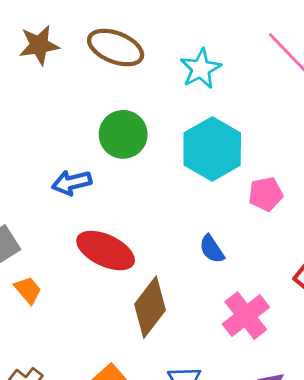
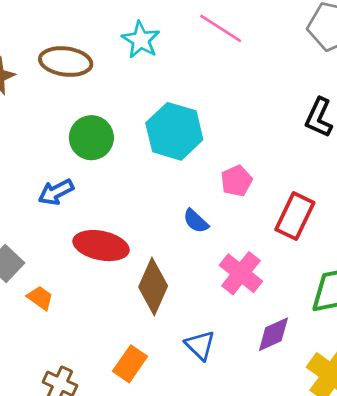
cyan star: (201, 69) -> (141, 40), moved
pink pentagon: (266, 194) -> (236, 181), moved

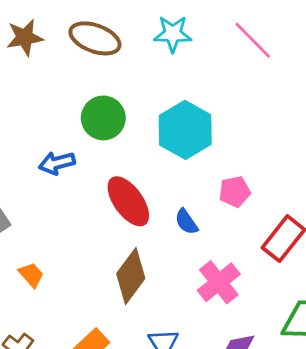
cyan star: (141, 40) -> (173, 34), turned 30
red ellipse: (101, 246) -> (128, 201), moved, turned 30
orange trapezoid: (40, 298) -> (31, 275), moved

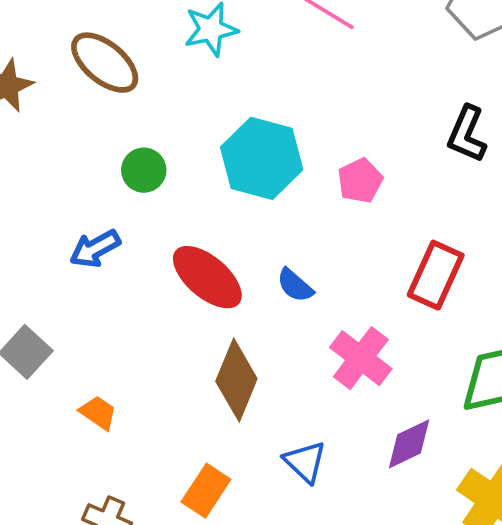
brown ellipse: (95, 38) -> (105, 63), turned 33
green circle: (103, 118) -> (144, 170), size x0.7
pink pentagon: (235, 192) -> (360, 181), moved

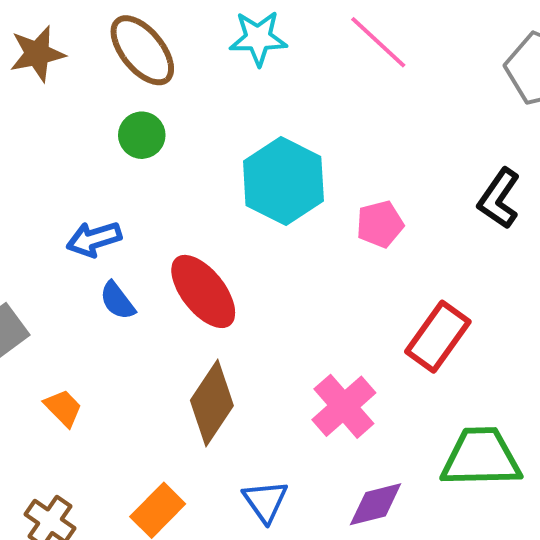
green circle: (144, 170) -> (142, 135), moved
blue semicircle: (295, 285) -> (117, 301), moved

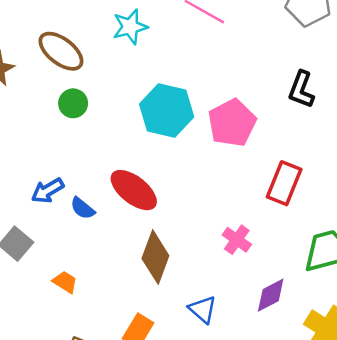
pink pentagon: (380, 224) -> (232, 123), size x1.6
blue arrow: (94, 239) -> (48, 191), moved
pink cross: (344, 406) -> (237, 240), size x0.7

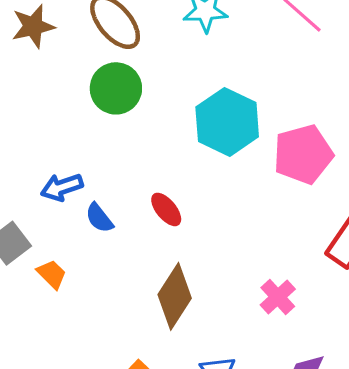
green circle: (73, 103) -> (116, 88), size x1.4
red ellipse: (134, 190) -> (166, 209), size x0.6
orange trapezoid: (65, 282) -> (52, 274), moved

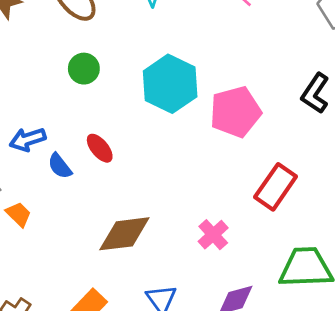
green circle: (116, 88) -> (84, 69), moved, size x0.7
red ellipse: (166, 209) -> (100, 148), moved
brown diamond: (175, 296) -> (124, 234), turned 50

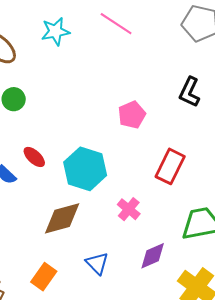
cyan hexagon: (170, 84) -> (85, 169), moved
pink pentagon: (235, 112) -> (132, 115), size x0.7

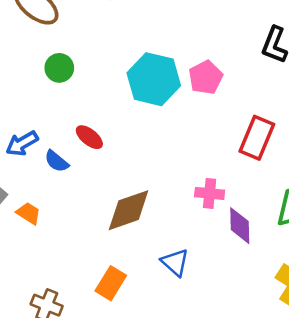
cyan hexagon: (85, 169) -> (154, 79), moved
pink cross: (129, 209) -> (210, 193), turned -30
purple diamond: (153, 256) -> (240, 226), moved, turned -64

